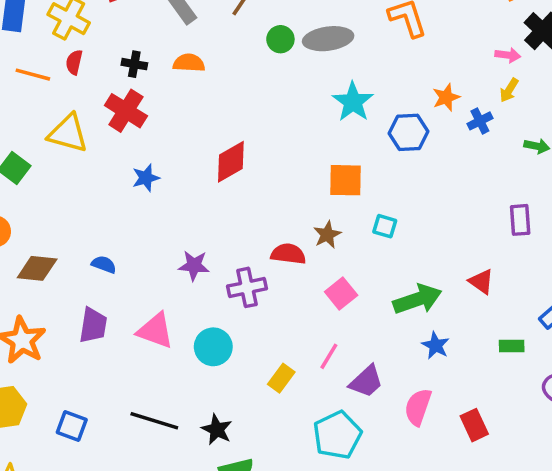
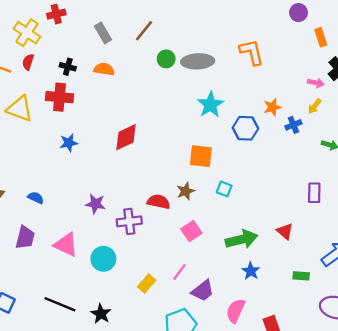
red cross: (126, 111) -> (60, 97), turned -32

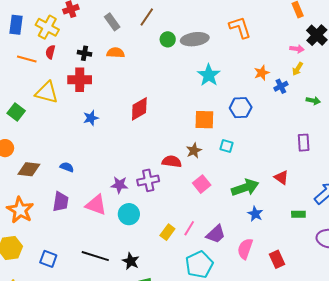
blue hexagon: (245, 128) -> (241, 108), moved
purple star: (95, 204) -> (119, 185), moved
pink line: (179, 272) -> (189, 228), moved

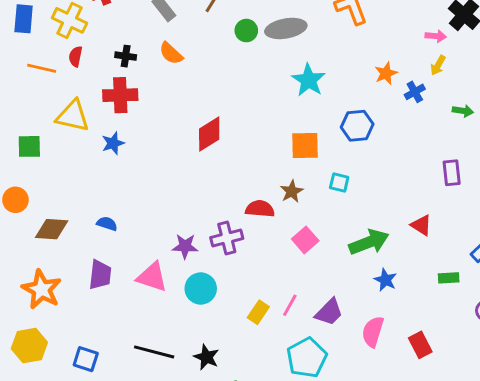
orange semicircle: (116, 53) -> (171, 53), turned -138
green square: (16, 112) -> (29, 146), turned -36
blue star: (91, 118) -> (113, 143), moved

